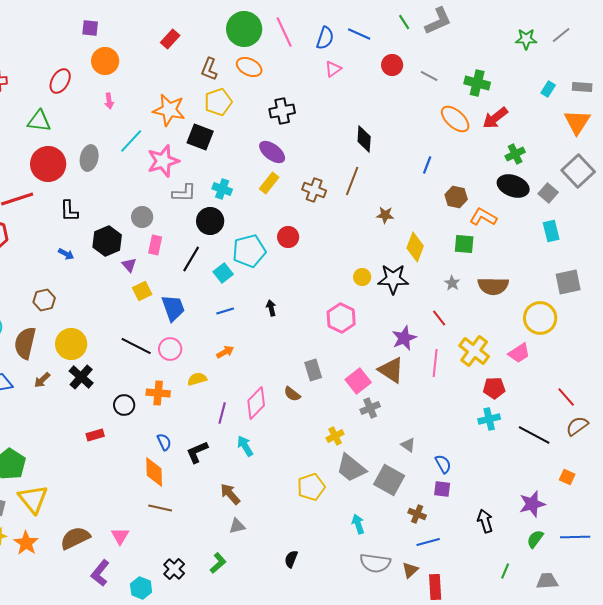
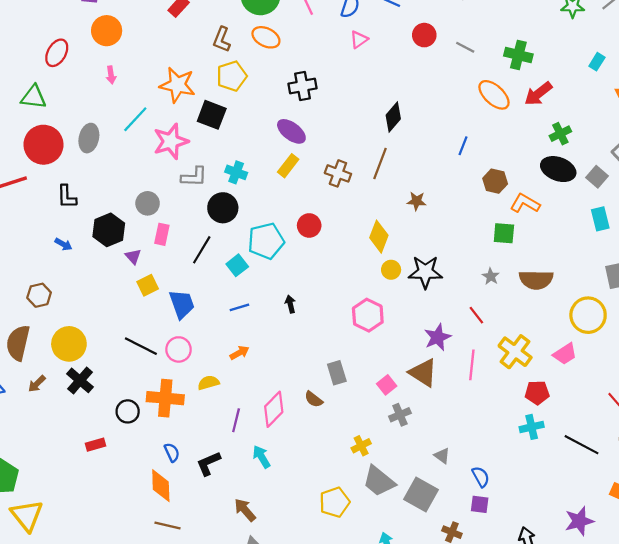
black diamond: (364, 139) -> (393, 117), turned 36
yellow diamond: (415, 247) -> (379, 237), moved
pink square: (358, 381) -> (387, 385), size x0.7
orange cross: (158, 393) -> (165, 398), size x1.4

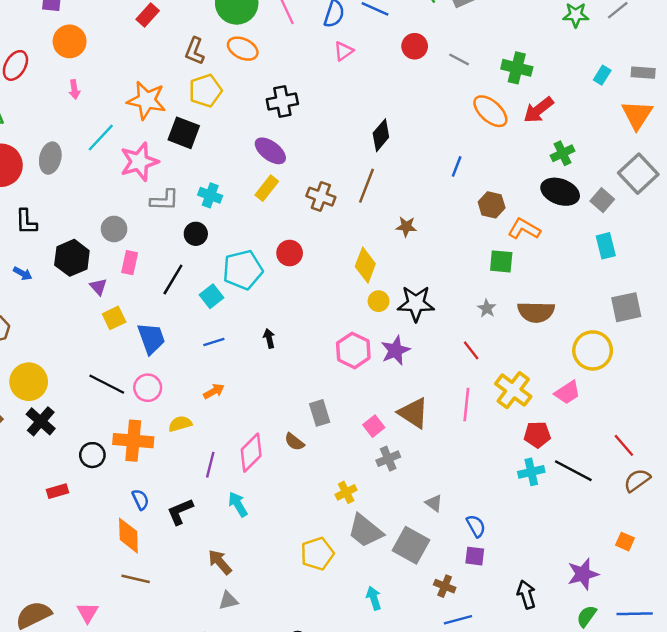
black circle: (223, 208) -> (196, 234), size x0.7
purple star: (438, 337) -> (395, 350), moved
black line: (581, 445) -> (573, 471), moved

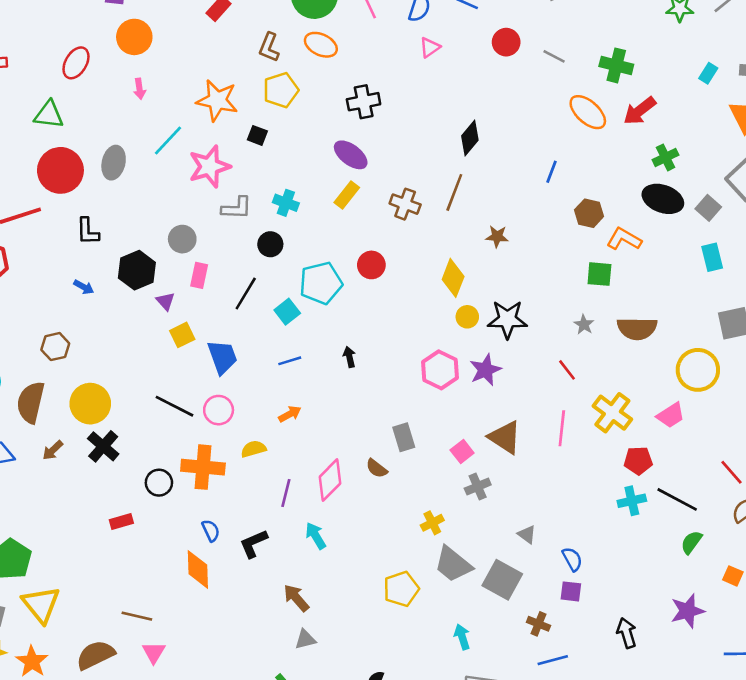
black square: (184, 133) -> (257, 135), size x0.6
brown line: (136, 579) -> (137, 616), moved
green semicircle: (587, 616) -> (691, 542), moved

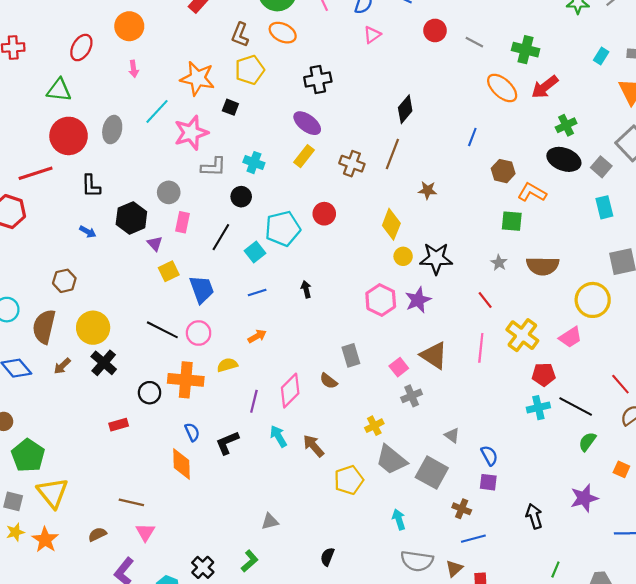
brown arrow: (296, 598) -> (314, 446), moved
brown semicircle: (95, 655) -> (97, 534), size x0.6

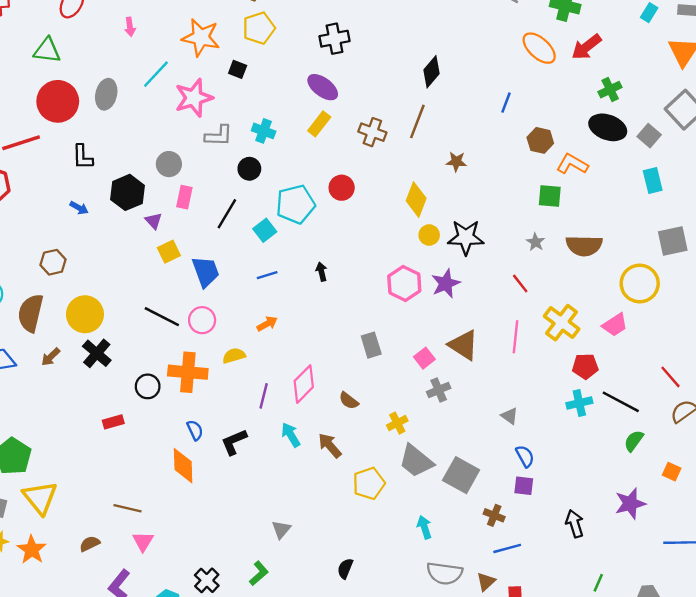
brown semicircle: (328, 381) -> (349, 401), moved
gray triangle: (452, 435) -> (510, 416), moved
gray triangle: (270, 522) -> (281, 530), turned -36

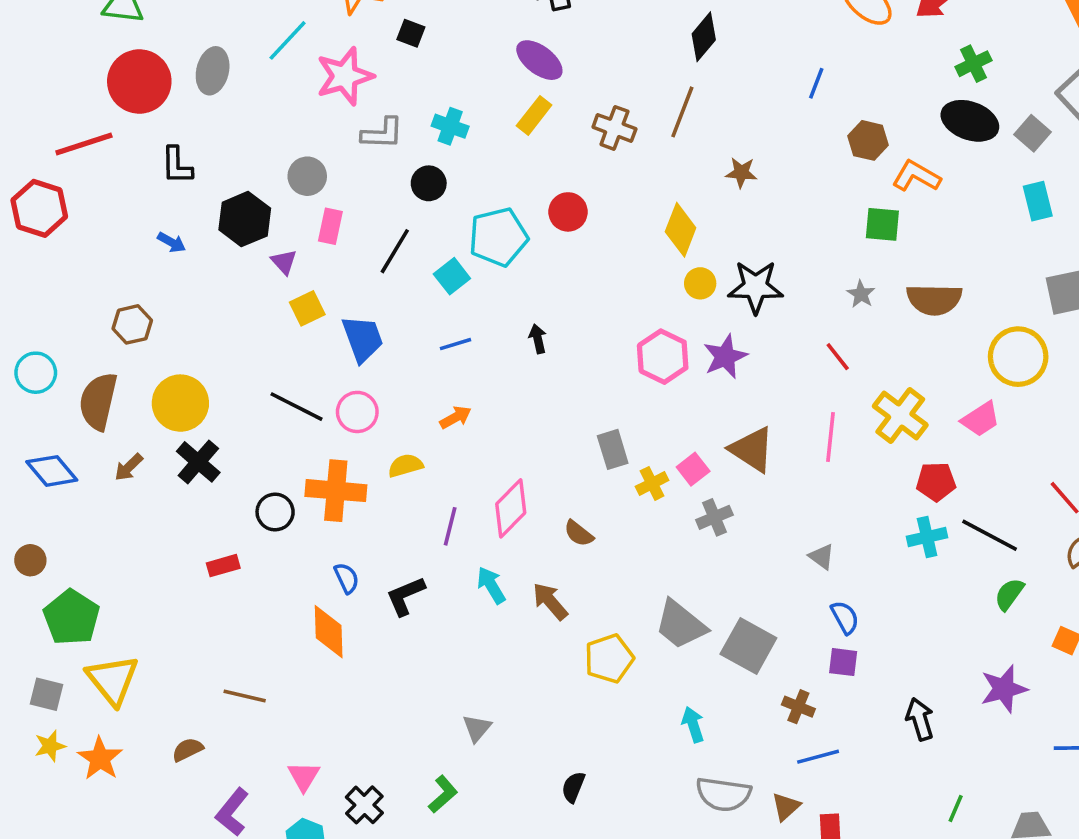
yellow cross: (397, 423) -> (652, 483), moved
pink triangle: (143, 541) -> (304, 776), moved

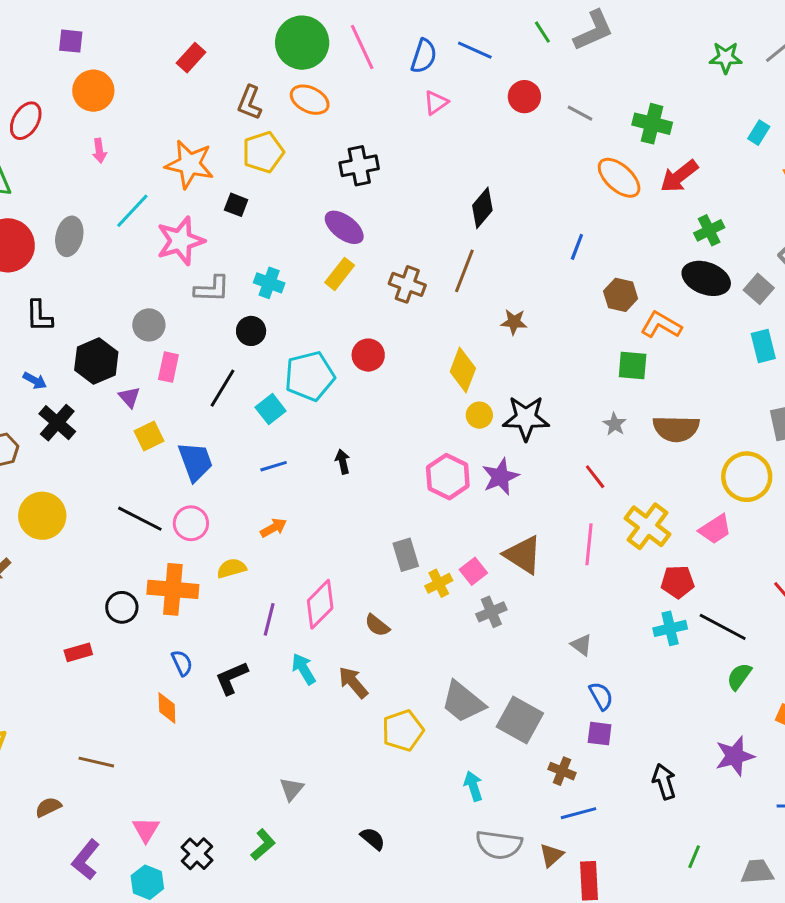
black cross: (198, 462) -> (57, 423), moved
orange diamond: (329, 632) -> (167, 708), size x0.7
black semicircle: (573, 787) -> (373, 839), turned 108

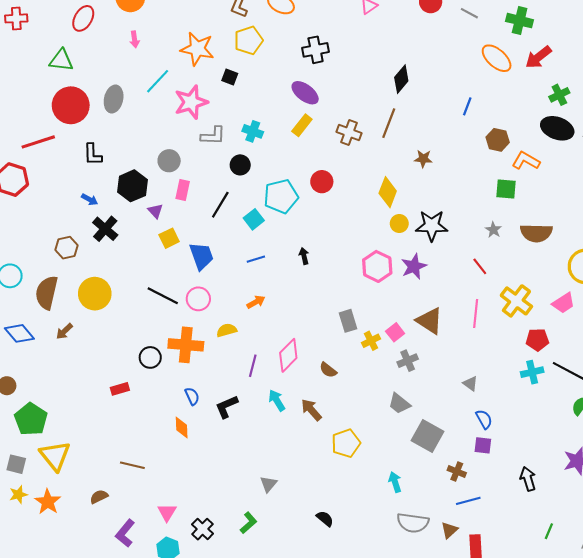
gray trapezoid: (463, 702) -> (399, 403), moved, size x0.7

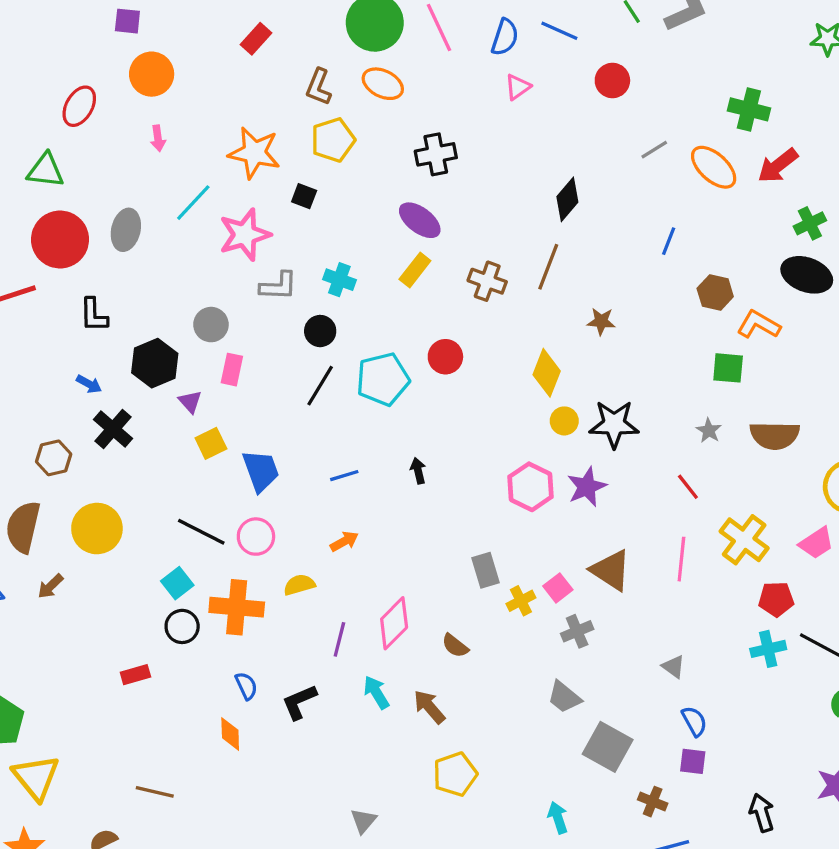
gray line: (469, 13) -> (654, 150), moved, turned -60
black line: (220, 205) -> (320, 386), moved
cyan square: (254, 219) -> (177, 583), moved
yellow pentagon: (346, 443) -> (455, 774), moved

